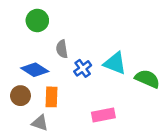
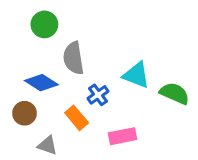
gray semicircle: (62, 49) -> (73, 58), size x1.5
blue cross: (83, 68) -> (98, 95), moved
orange rectangle: (52, 97) -> (77, 118), moved, turned -42

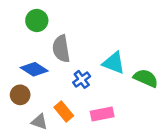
orange rectangle: (77, 118) -> (64, 111), moved

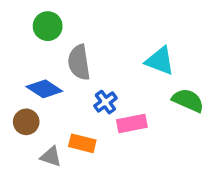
cyan triangle: (114, 63) -> (160, 61), moved
orange rectangle: (64, 111) -> (82, 143), turned -36
pink rectangle: (102, 114) -> (132, 124), moved

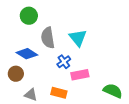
cyan triangle: (160, 61) -> (78, 38), moved, turned 30
green semicircle: (188, 100) -> (113, 91), moved
orange rectangle: (82, 143) -> (59, 93), moved

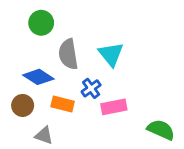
orange rectangle: (59, 93) -> (63, 104), moved

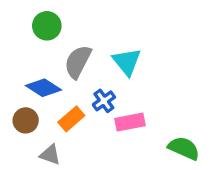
gray semicircle: (68, 54) -> (78, 62), turned 36
orange rectangle: (63, 104) -> (71, 119), turned -55

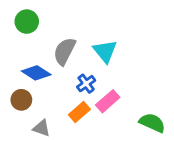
green circle: (47, 26) -> (27, 22), moved
orange rectangle: (71, 119) -> (79, 112), moved
pink rectangle: (130, 122) -> (108, 101), turned -30

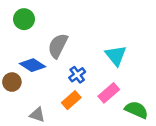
cyan triangle: (105, 51) -> (116, 55), moved
brown circle: (21, 100) -> (12, 82), moved
pink rectangle: (108, 101) -> (109, 93), moved

